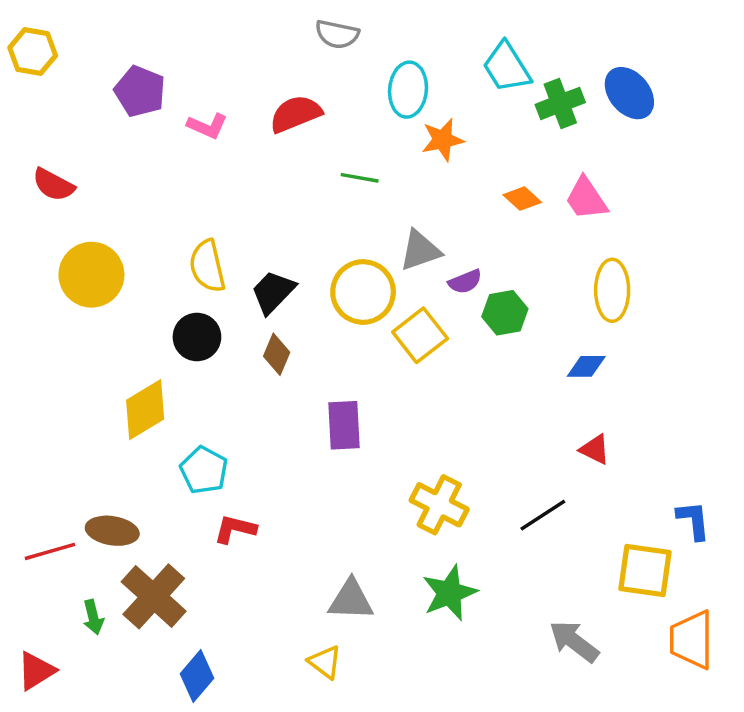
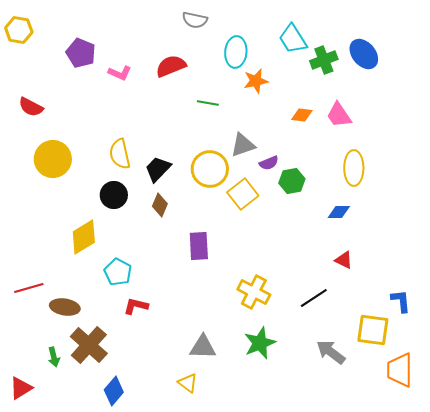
orange diamond: (522, 199) -> (302, 115), turned -35
red line: (50, 551) -> (29, 288), moved
gray arrow: (574, 641) -> (331, 352), moved

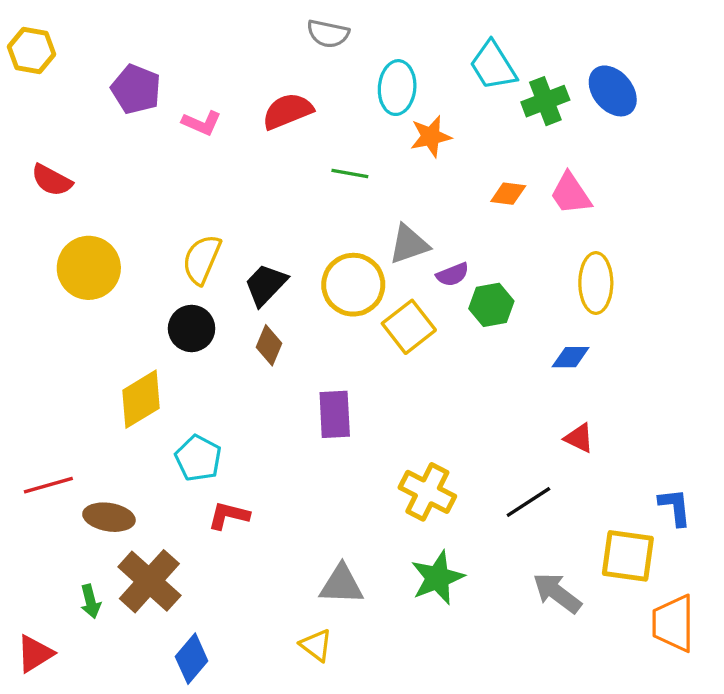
yellow semicircle: (120, 154) -> (202, 259), turned 36

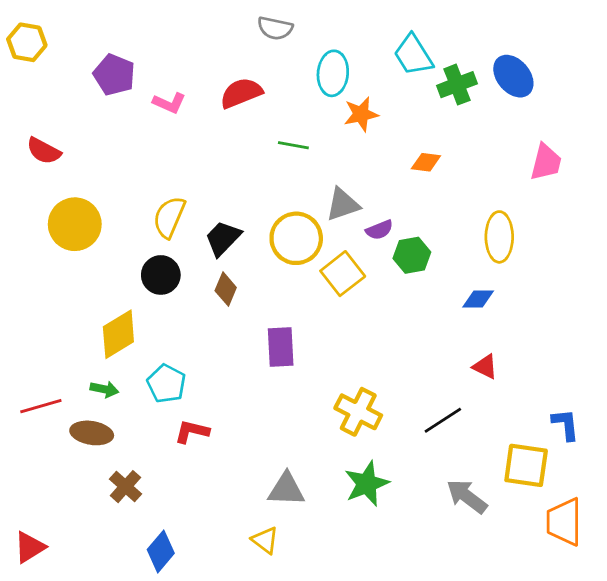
pink trapezoid: (571, 194) -> (546, 162), moved, turned -132
brown cross: (149, 581) -> (126, 487), size x0.6
green arrow: (90, 601) -> (104, 389), moved, turned -64

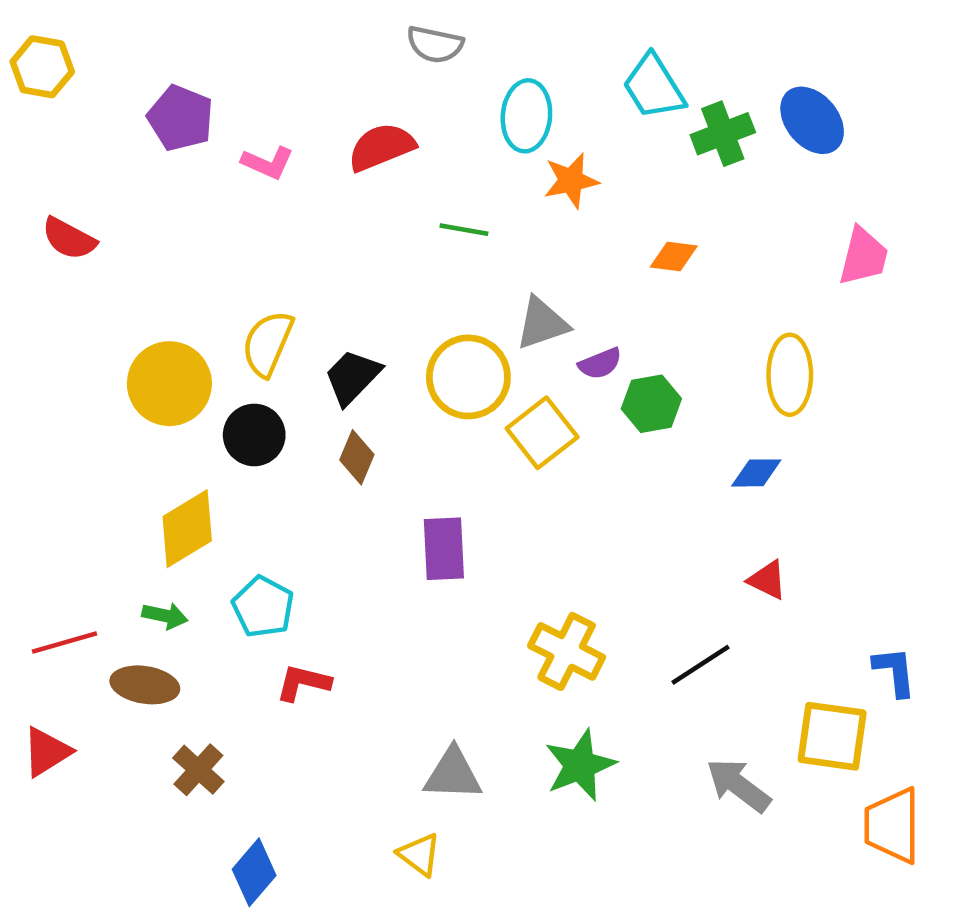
yellow circle: (75, 224) -> (169, 384), moved
red triangle: (30, 547) -> (47, 752), moved

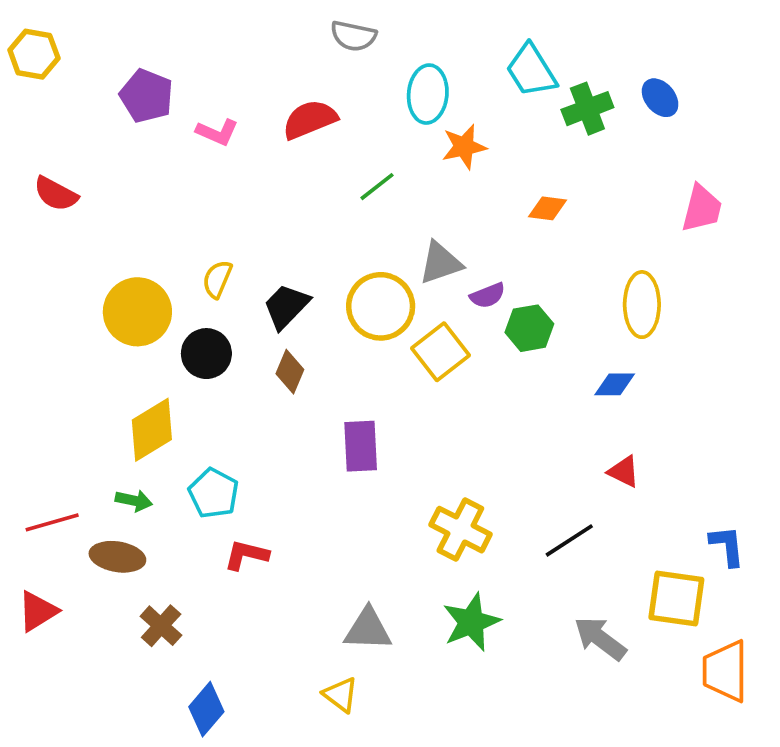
blue ellipse: (812, 120) -> (660, 98), size x0.7
green line: (464, 230) -> (377, 187), turned -48
yellow semicircle: (268, 343) -> (217, 279), size x0.7

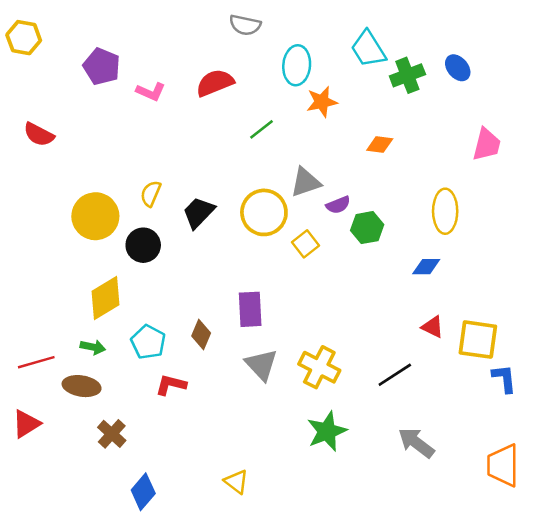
yellow square: (440, 352) -> (305, 244), size x0.7
brown diamond: (290, 372) -> (201, 334), moved
yellow square: (676, 599) -> (478, 340), moved
gray triangle: (368, 629) -> (261, 365), moved, turned 45

